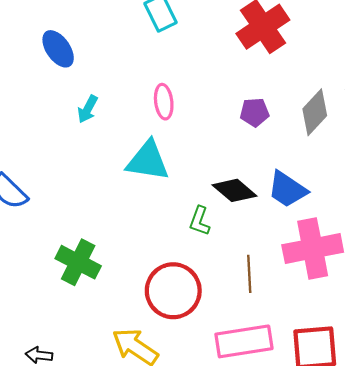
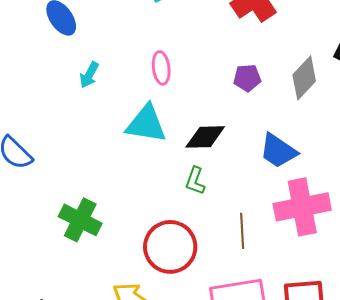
black diamond: (234, 190) -> (205, 137), moved, turned -42

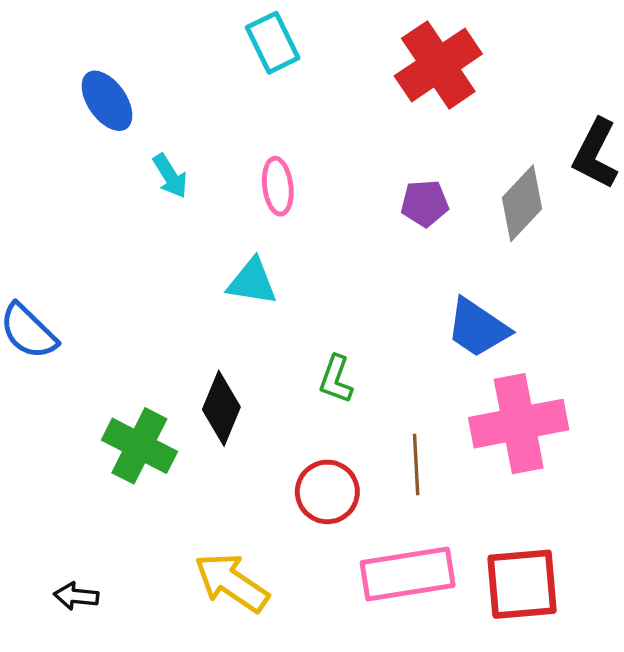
cyan arrow: (89, 75) -> (170, 176), moved, turned -60
cyan triangle: (146, 124) -> (252, 282), size x0.7
black diamond: (205, 137) -> (221, 408), moved, turned -66
red circle: (170, 247) -> (327, 492), moved, size x0.7

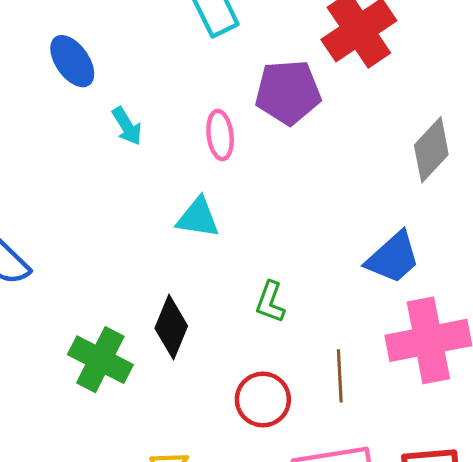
purple pentagon: (425, 203) -> (288, 92), moved, size x1.6
blue trapezoid: (478, 328) -> (393, 258), turned -76

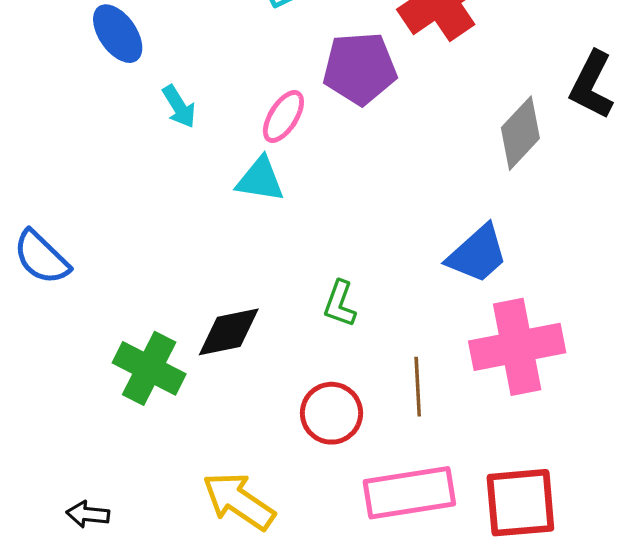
pink ellipse: (220, 135) -> (283, 116), turned 39
cyan triangle: (198, 218) -> (260, 179), moved
black diamond: (171, 327) -> (229, 332), turned 56

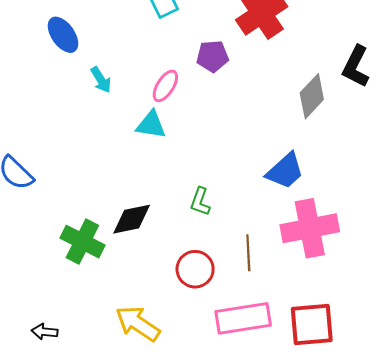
purple pentagon: (360, 68) -> (212, 56), size x0.7

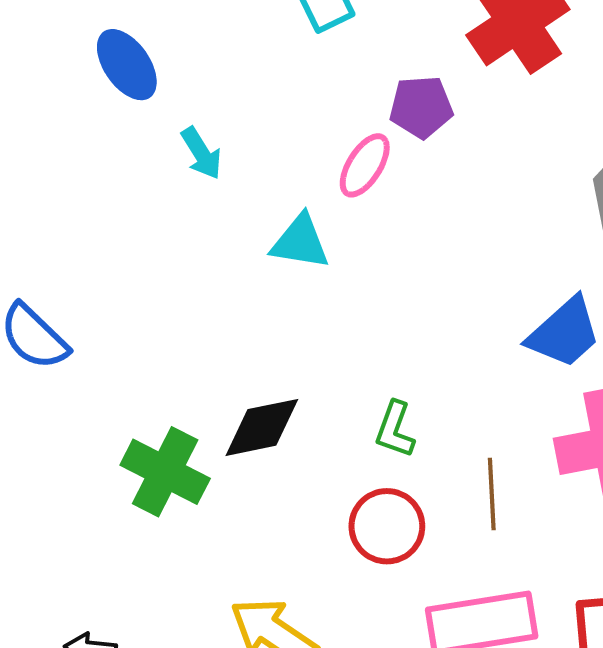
pink ellipse: (165, 86) -> (365, 165), moved
green L-shape: (200, 202) -> (395, 429), moved

